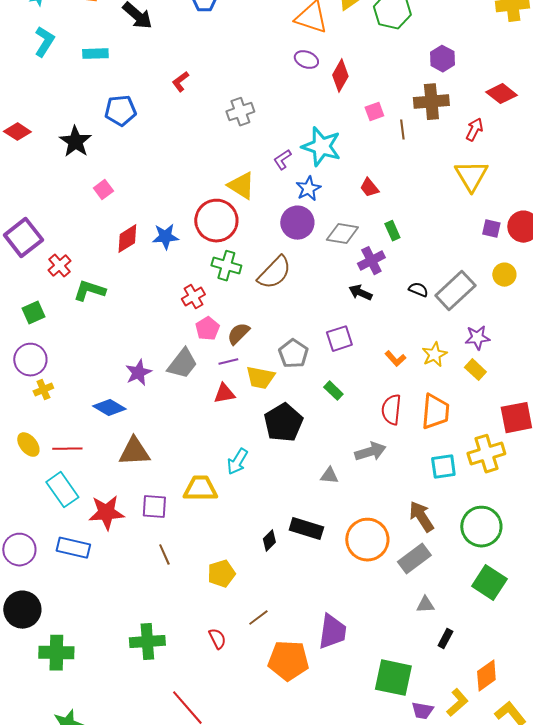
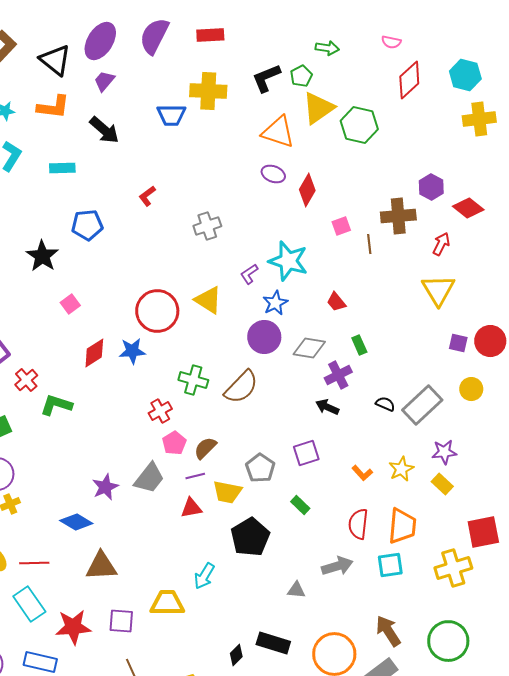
purple hexagon: (442, 59) -> (431, 187), moved
red circle: (216, 221) -> (157, 311), moved
cyan square: (443, 467) -> (390, 565), moved

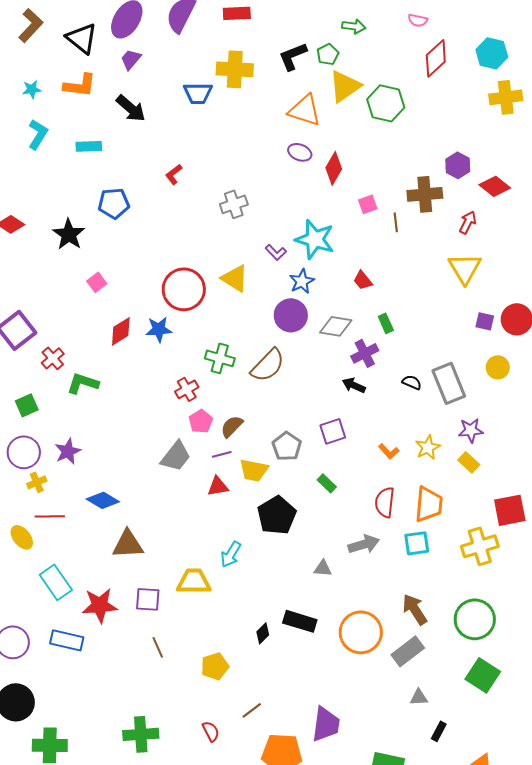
purple L-shape: (249, 274) -> (276, 252), turned -100
gray rectangle: (422, 405) -> (449, 383), turned -69
purple star: (105, 487) -> (68, 451), moved
red line: (34, 563) -> (50, 516), moved

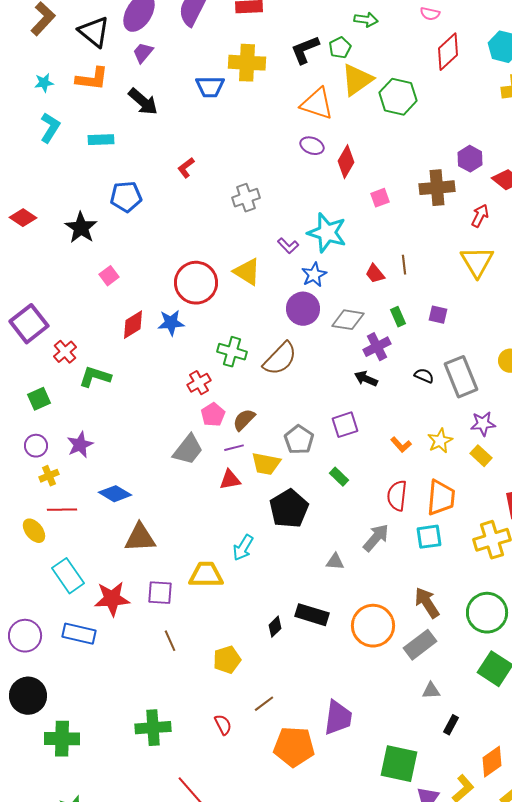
brown line: (396, 222) -> (404, 265), moved
purple square: (485, 321) -> (438, 315), moved
purple circle: (24, 452) -> (36, 446), size x0.7
gray arrow: (364, 544) -> (376, 538), turned -32

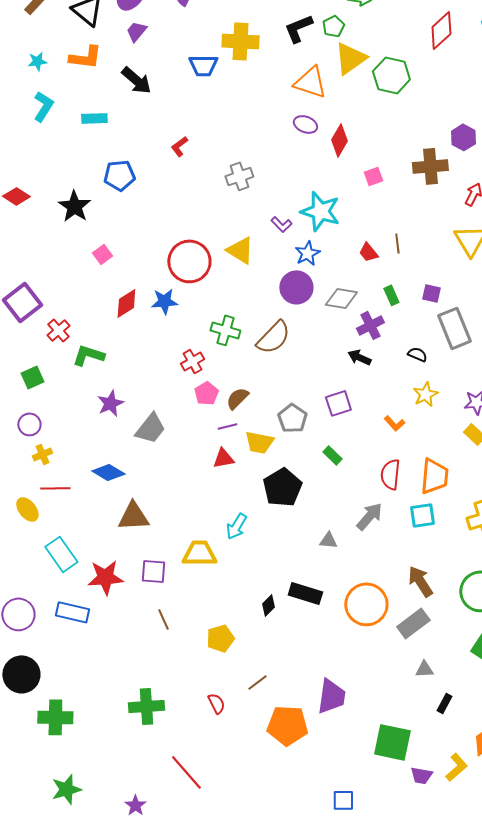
gray rectangle: (461, 377) -> (454, 328), moved
yellow star: (440, 441) -> (425, 394), moved
purple star: (80, 445) -> (110, 403), moved
gray trapezoid: (188, 450) -> (150, 428), moved

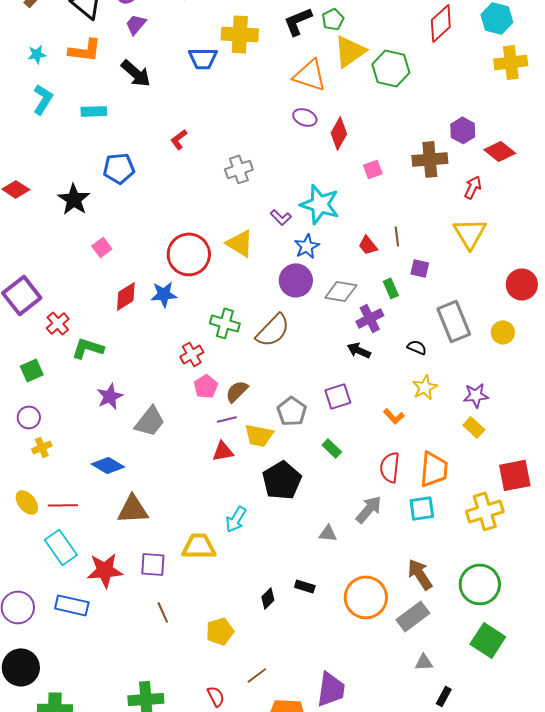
purple square: (431, 293) -> (420, 268), moved
red line: (55, 488) -> (63, 505), moved
black rectangle: (305, 593) -> (305, 586), size x0.6

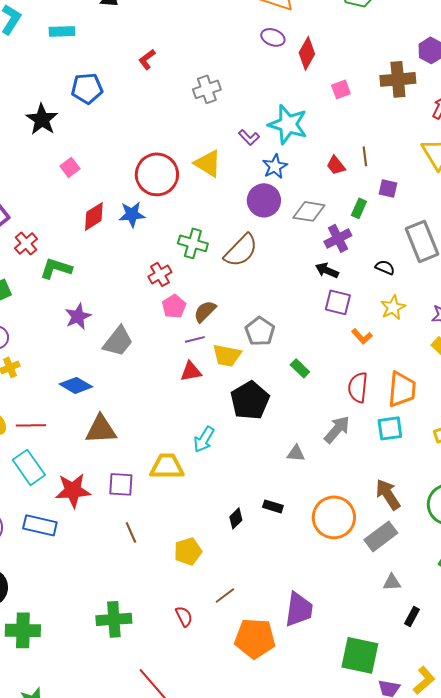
green rectangle: (391, 288) -> (359, 208), turned 48
purple square: (338, 396) -> (338, 302), moved, turned 32

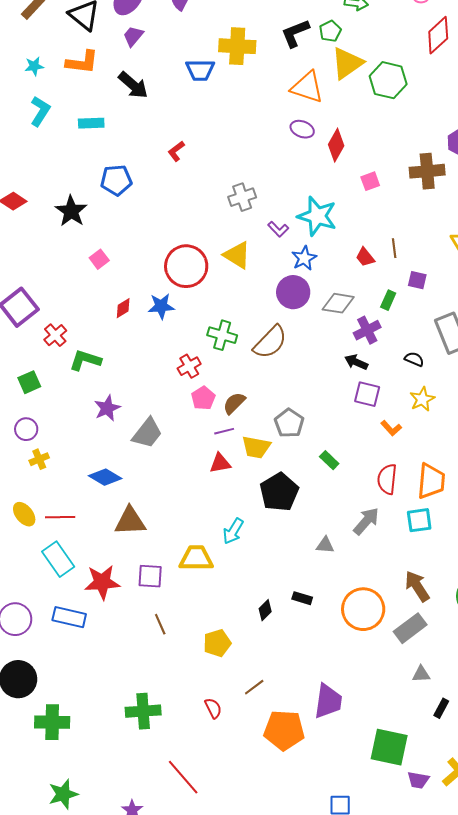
gray cross: (207, 89) -> (242, 197), moved
red diamond: (94, 216) -> (123, 308), size x0.7

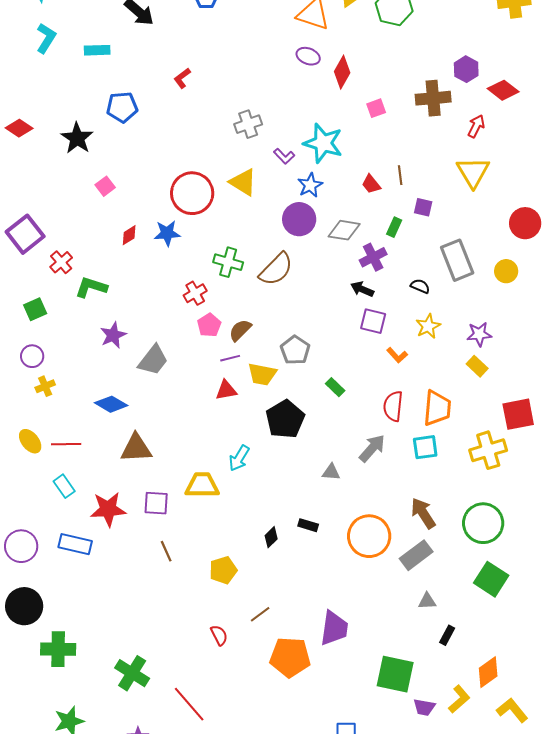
cyan rectangle: (58, 559) -> (64, 486), size x0.7
green cross: (143, 711) -> (132, 673), moved, turned 36

